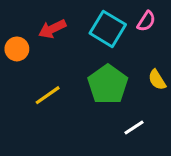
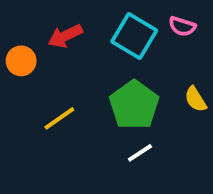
pink semicircle: (146, 21) -> (182, 26), turned 75
white line: (134, 128) -> (140, 153), moved

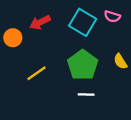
white line: (140, 153) -> (86, 94), turned 35

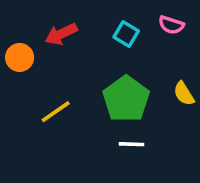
cyan square: (83, 22) -> (126, 34), size x0.6

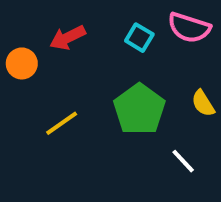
pink semicircle: (171, 25) -> (189, 28), size x1.5
white line: (132, 144) -> (183, 161), moved, turned 45

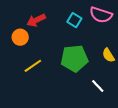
orange circle: (22, 63) -> (20, 37), moved
green pentagon: (139, 109) -> (74, 58), turned 30

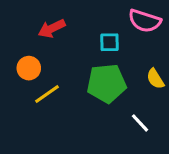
cyan square: (74, 20) -> (110, 42), moved, turned -32
orange circle: (20, 37) -> (29, 68), moved

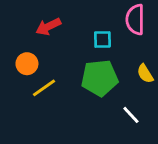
pink semicircle: (145, 21) -> (135, 20), turned 72

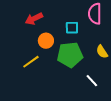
orange circle: (27, 64) -> (46, 41), moved

